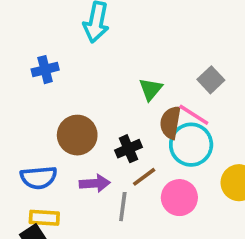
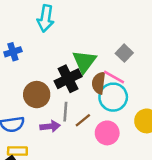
green triangle: (151, 89) -> (84, 61), size x1.5
black cross: (128, 149) -> (68, 79), moved, size x1.5
gray line: (123, 207) -> (65, 112), moved

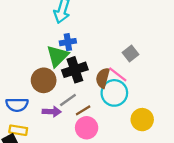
blue cross: (13, 52) -> (68, 42), moved
green triangle: (84, 61) -> (57, 56), moved
gray line: (65, 112) -> (68, 100), turned 42
pink circle: (107, 133) -> (87, 128), moved

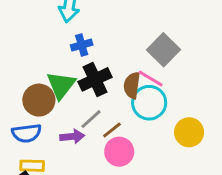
gray square: (130, 54) -> (164, 50), size x1.5
green triangle: (57, 56) -> (61, 85), moved
brown circle: (44, 80) -> (39, 100), moved

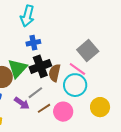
brown semicircle: (132, 85) -> (55, 73), moved
brown line: (112, 130) -> (44, 108), moved
purple arrow: (72, 137) -> (22, 103), turned 35
pink circle: (119, 152) -> (63, 112), moved

